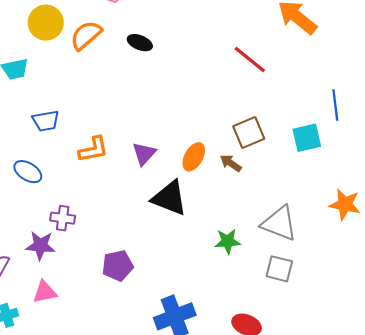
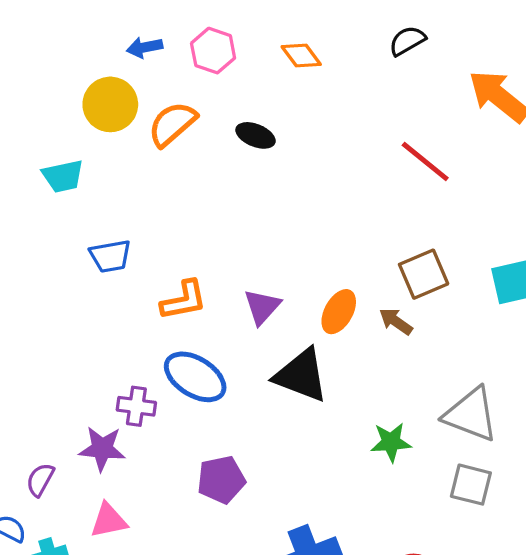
blue ellipse: (28, 172) -> (195, 377), moved, size x1.4

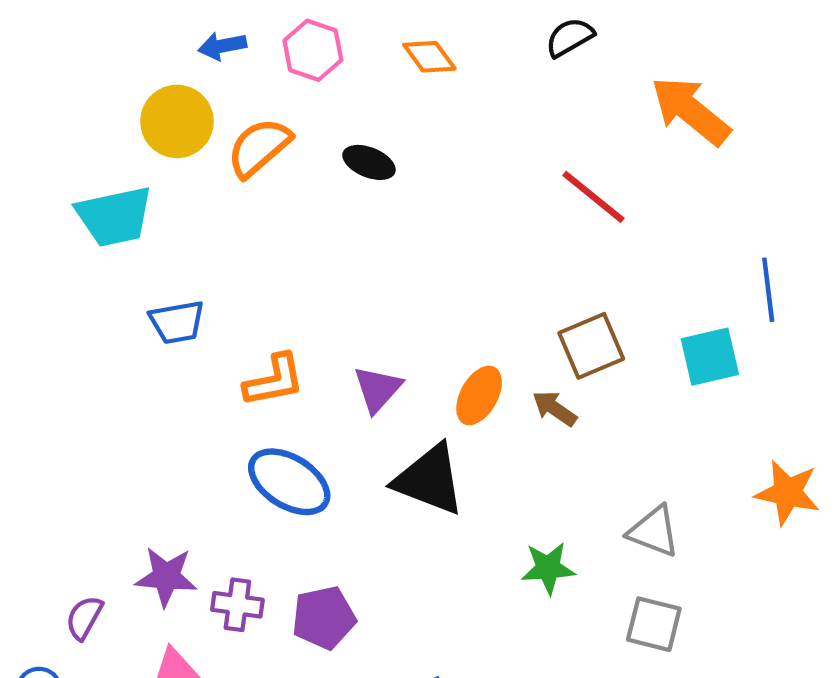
cyan trapezoid: (63, 176) -> (114, 216), size x1.4
purple cross: (136, 406) -> (237, 605), moved
gray triangle: (471, 414) -> (654, 531), size x0.7

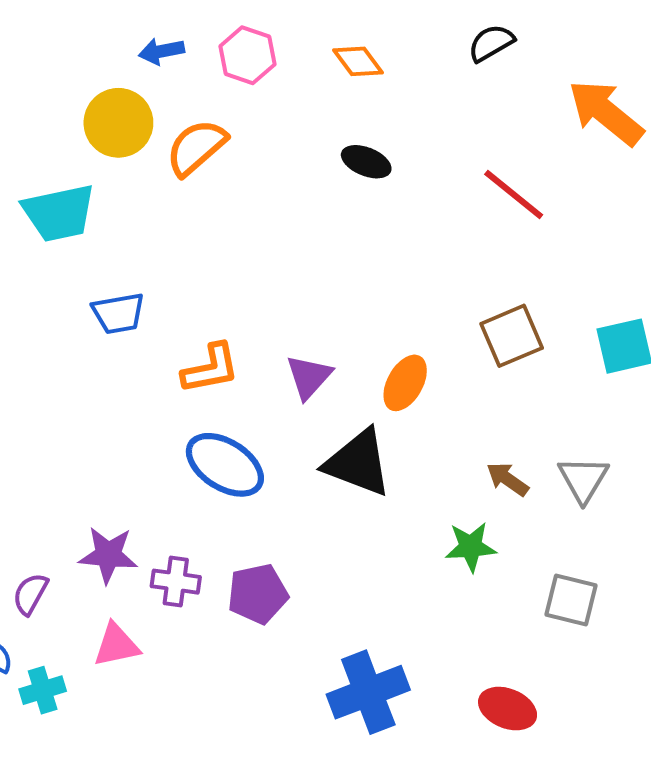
black ellipse: (369, 162) -> (366, 162), moved
brown arrow: (555, 408) -> (508, 479), moved
gray triangle: (654, 531) -> (583, 479), moved, turned 40

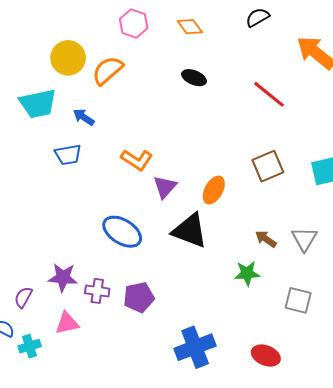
blue arrow: (161, 51) -> (84, 117), moved, turned 45
orange L-shape: (211, 369) -> (137, 160), moved, turned 44

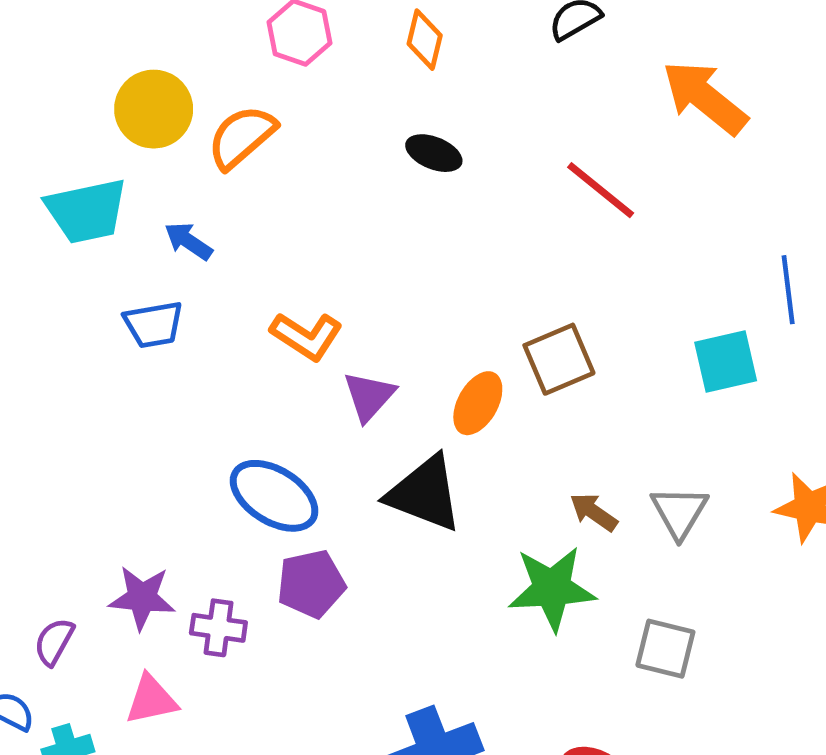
orange diamond: (190, 27) -> (425, 40), turned 50
brown square: (268, 166) -> (559, 359), moved
green star: (247, 273) -> (552, 588), size x1.5
purple pentagon: (139, 297) -> (311, 584), moved

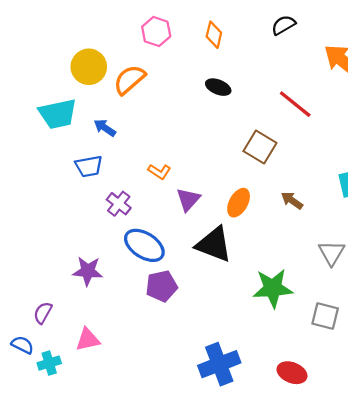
orange L-shape: (306, 336) -> (159, 172), size x0.7
brown square: (559, 359) -> (260, 147), moved, turned -36
brown arrow: (594, 512) -> (292, 200), moved
purple star: (142, 598) -> (88, 271), moved
purple cross: (218, 628) -> (119, 204), moved, turned 30

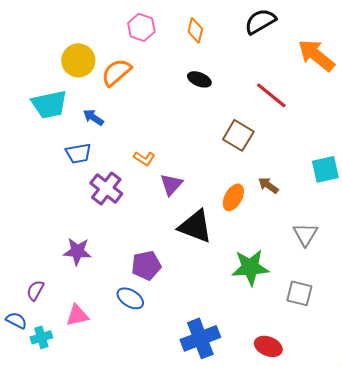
black semicircle: (283, 25) -> (260, 21), size x1.4
orange ellipse: (239, 203) -> (233, 197), moved
purple cross: (119, 204) -> (106, 188), size x1.4
blue ellipse: (144, 245) -> (130, 298), moved, size x0.7

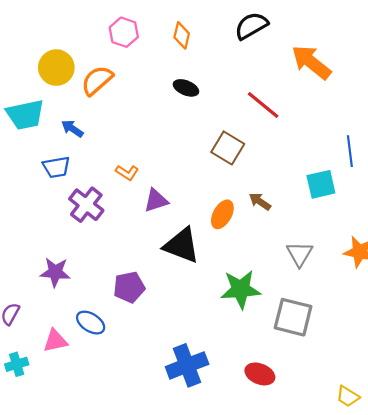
purple triangle: (171, 184) -> (156, 200), turned 30
gray square: (299, 293) -> (293, 317), size x1.4
blue ellipse: (130, 298) -> (91, 323), moved

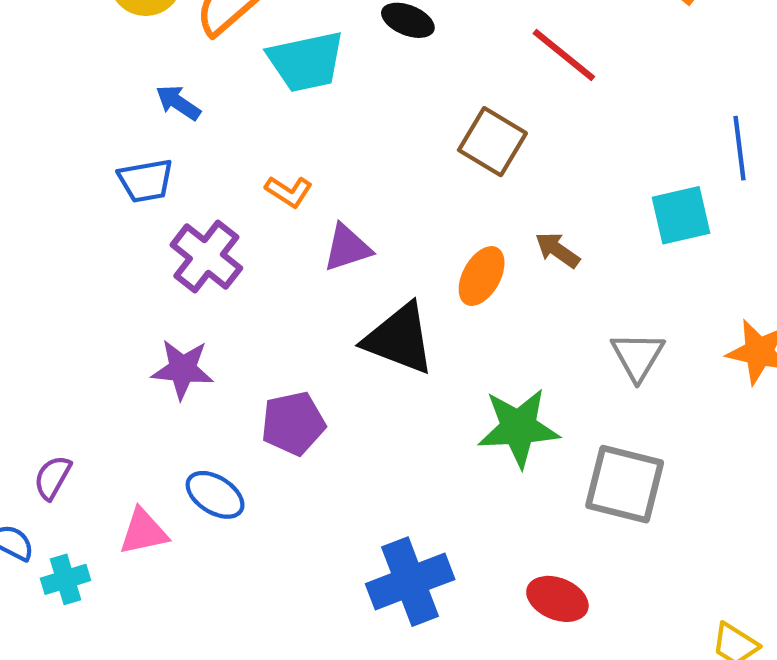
cyan trapezoid: (25, 115) -> (306, 61), moved
purple star: (55, 272) -> (183, 369), moved

